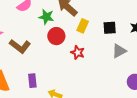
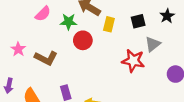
red star: (78, 52) -> (133, 61), moved, size x1.5

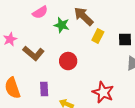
red circle: (83, 40) -> (68, 61), moved
red star: (133, 61) -> (103, 92), moved

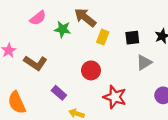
red circle: (68, 61) -> (91, 70), moved
purple rectangle: (44, 89) -> (59, 93), moved, turned -40

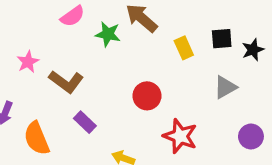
yellow rectangle: (103, 37) -> (184, 48), moved, turned -48
black square: (132, 38) -> (222, 39), moved
purple rectangle: (59, 93) -> (85, 122), moved

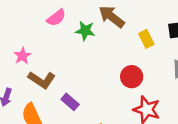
brown L-shape: (66, 82) -> (42, 80), moved
red circle: (147, 96) -> (132, 77), moved

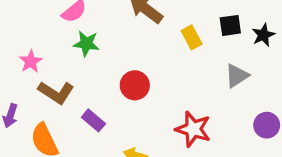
green star: (85, 31) -> (86, 44), moved
red circle: (132, 77) -> (135, 85), moved

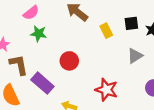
brown L-shape: (56, 92) -> (19, 65), turned -135
purple rectangle: (93, 120) -> (42, 83), size x1.5

